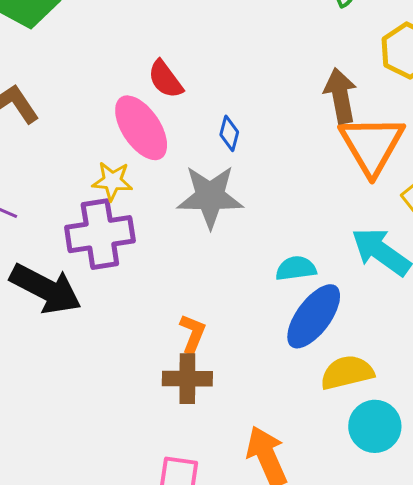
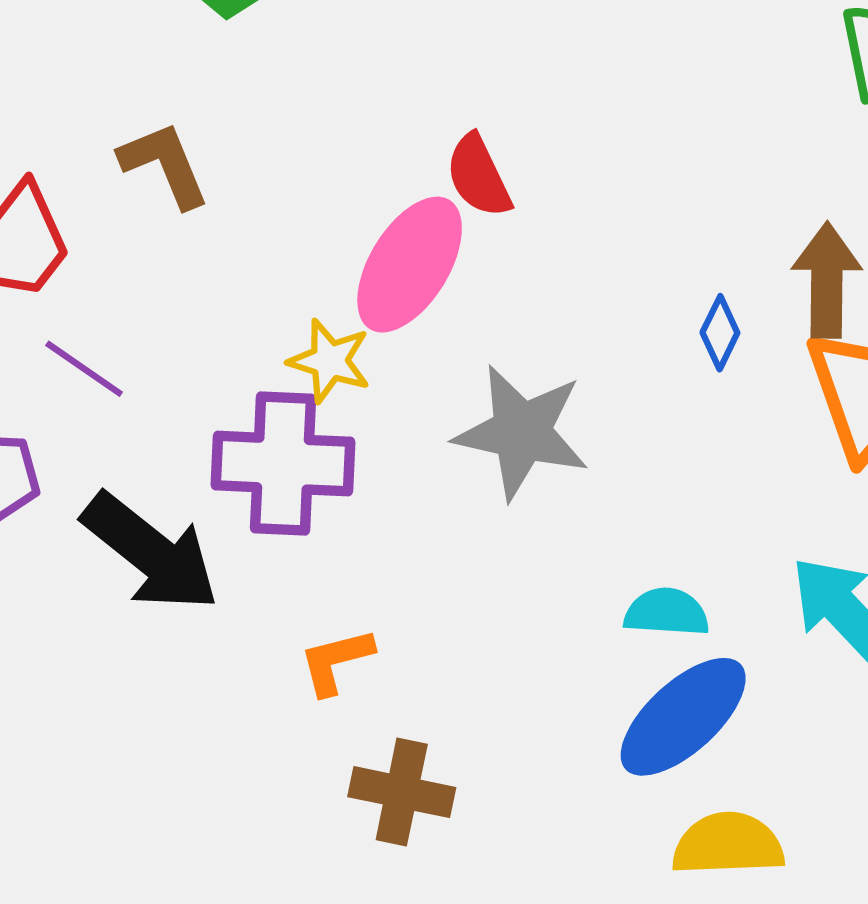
pink ellipse: (141, 128) -> (410, 265), turned 54
blue diamond: (229, 133) -> (720, 333), moved
orange L-shape: (193, 334) -> (336, 661), moved, turned -138

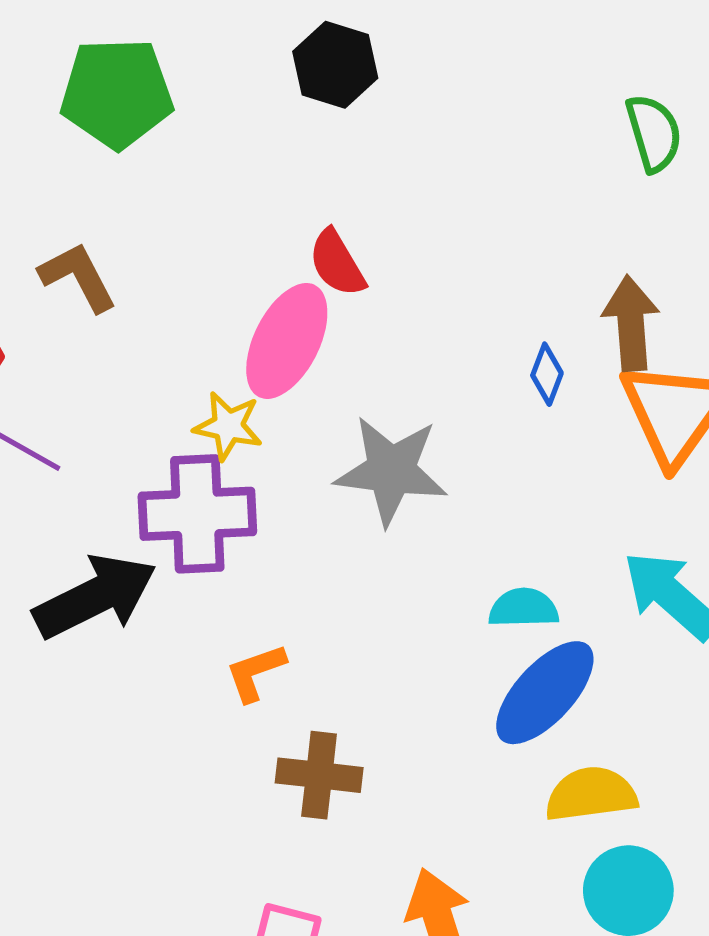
black arrow: (151, 552) -> (95, 597), turned -60

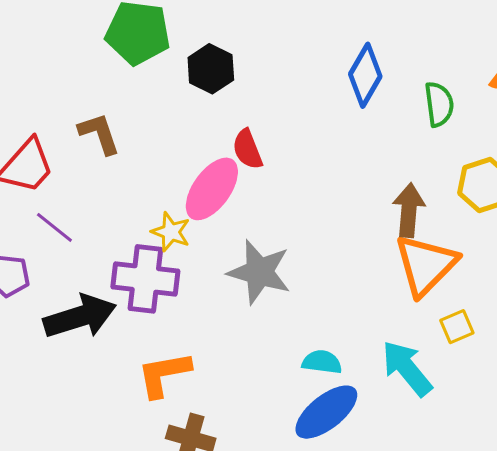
black hexagon: (335, 65) -> (211, 69), moved
blue diamond: (547, 374) -> (365, 75), moved, size x1.8
orange L-shape: (255, 672) -> (164, 374), size x1.5

